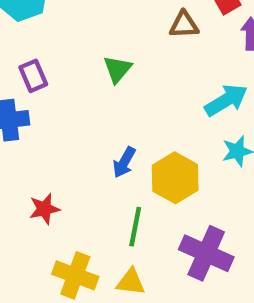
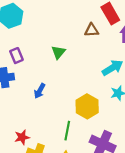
blue arrow: (124, 162) -> (40, 91), moved
red star: (44, 209) -> (22, 137), moved

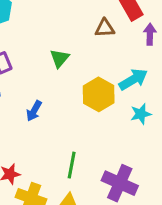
yellow hexagon: (87, 106) -> (99, 94), moved

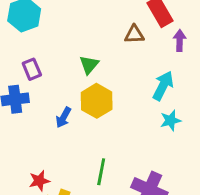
cyan arrow: (133, 79) -> (163, 86), turned -32
yellow hexagon: (99, 94) -> (97, 101), moved

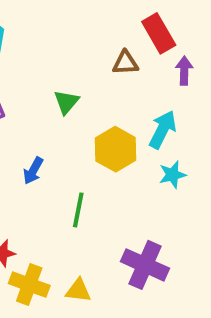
yellow hexagon: (97, 101) -> (116, 149), moved
green line: (101, 172) -> (78, 210), moved

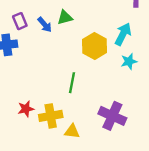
green triangle: (66, 102) -> (65, 18), turned 35
blue arrow: (33, 171) -> (45, 25), moved, turned -70
yellow cross: (29, 285) -> (51, 116), moved, turned -30

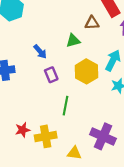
green triangle: (65, 18) -> (73, 41), moved
purple rectangle: (20, 21) -> (51, 75), moved
yellow triangle: (72, 131) -> (74, 153), moved

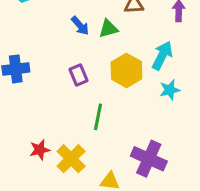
blue arrow: (40, 52) -> (80, 26), moved
yellow cross: (46, 136) -> (71, 159), turned -35

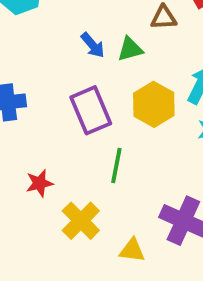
purple rectangle: (79, 75) -> (91, 110), size x1.6
red star: (40, 150) -> (39, 183), moved

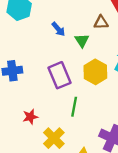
blue arrow: (93, 45) -> (58, 29), moved
green triangle: (130, 49) -> (82, 40), turned -48

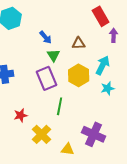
brown triangle: (101, 22) -> (79, 43), moved
green triangle: (82, 40) -> (54, 55), moved

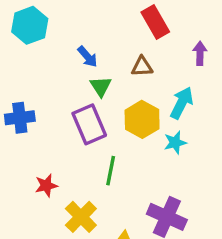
red rectangle: (101, 16) -> (155, 22), moved
cyan star: (108, 88) -> (175, 143), moved

